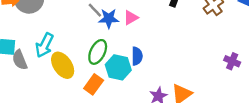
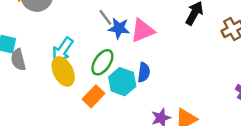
pink triangle: (131, 18) -> (143, 31), size x1.5
cyan arrow: (44, 45) -> (63, 50), moved

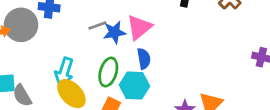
gray line: (105, 17) -> (97, 25), turned -56
blue semicircle: (144, 72) -> (144, 59), moved

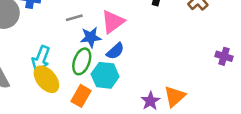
blue star: (114, 32) -> (91, 37), moved
blue semicircle: (144, 59) -> (115, 51), turned 54

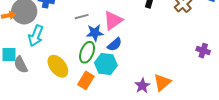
cyan arrow: (41, 59) -> (36, 36), moved

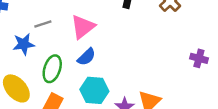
blue star: (95, 33) -> (24, 44), moved
cyan hexagon: (106, 64) -> (94, 90), moved

